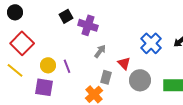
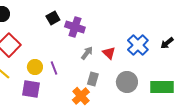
red triangle: (124, 63) -> (109, 53), moved

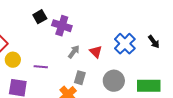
black arrow: (167, 43) -> (154, 42), turned -88
yellow circle: (35, 67) -> (13, 60), moved
purple line: (54, 68) -> (41, 67), turned -64

